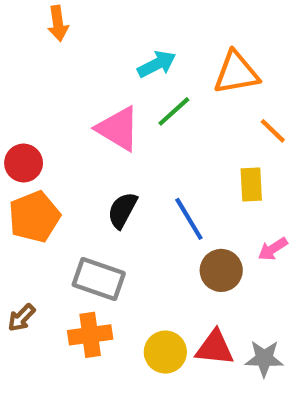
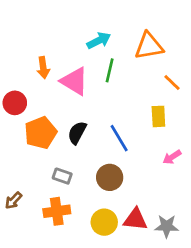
orange arrow: (58, 23) -> (43, 68), moved
green line: (174, 111) -> (110, 70), turned -35
orange pentagon: (34, 217) -> (41, 133), moved
brown circle: (221, 270) -> (110, 177), moved
gray rectangle: (99, 279) -> (62, 176), size x0.6

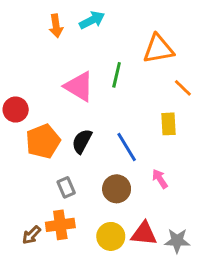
cyan arrow: (99, 41) -> (92, 20), moved
orange arrow: (43, 68) -> (56, 26), moved
pink arrow: (172, 157) -> (160, 179), moved, turned 90
gray rectangle: (62, 176) -> (66, 187), turned 48
brown arrow: (13, 200) -> (31, 235), moved

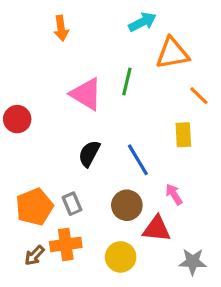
cyan arrow: (92, 20) -> (143, 22), moved
orange pentagon: (43, 141) -> (34, 207), moved
red triangle: (144, 234) -> (157, 229), moved

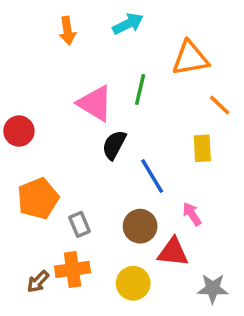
cyan arrow: (143, 22) -> (128, 24), moved
black semicircle: (89, 154) -> (114, 145), moved
orange pentagon: (34, 207) -> (38, 199), moved

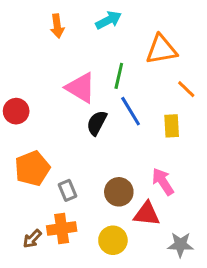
blue line: (152, 176) -> (131, 111), moved
pink arrow: (192, 214) -> (163, 182), size x1.4

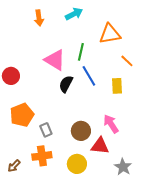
brown arrow: (32, 239) -> (14, 166), moved
gray star: (180, 245) -> (123, 167), turned 30

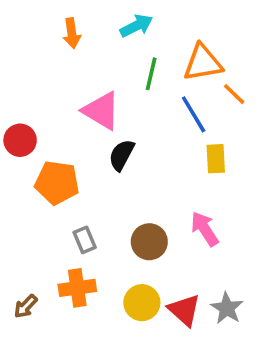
green line: (81, 52) -> (151, 74), moved
orange line: (127, 61) -> (234, 94), moved
blue line: (89, 76) -> (194, 114), moved
orange pentagon: (22, 115) -> (57, 183), moved, turned 30
red triangle: (100, 146) -> (184, 310), moved, turned 36

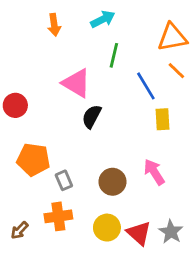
orange triangle: (203, 63) -> (172, 37), moved
orange pentagon: (57, 183) -> (33, 160), moved

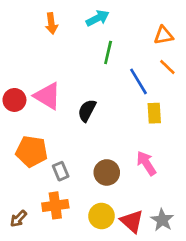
orange triangle: (172, 37) -> (163, 35), size x0.7
pink triangle: (76, 83) -> (47, 96), moved

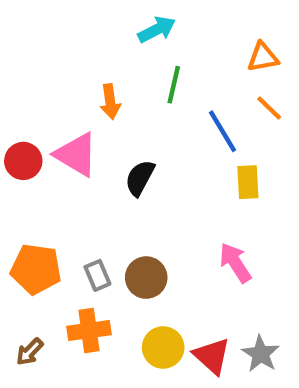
orange arrow: (51, 23) -> (110, 102), moved
orange pentagon: (32, 151) -> (36, 269), moved
brown circle: (107, 172) -> (146, 278), moved

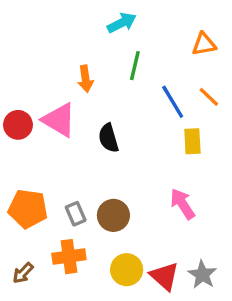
orange line: (269, 108) -> (209, 97), moved
black semicircle: (140, 178) -> (108, 138), turned -44

